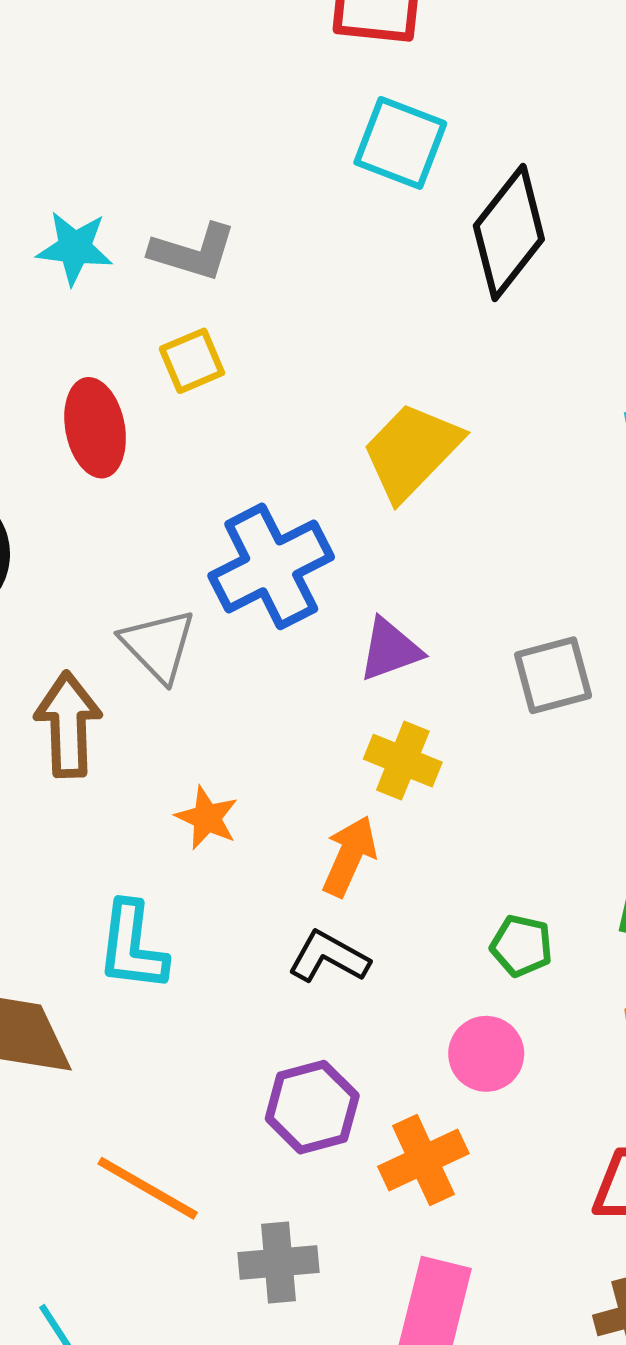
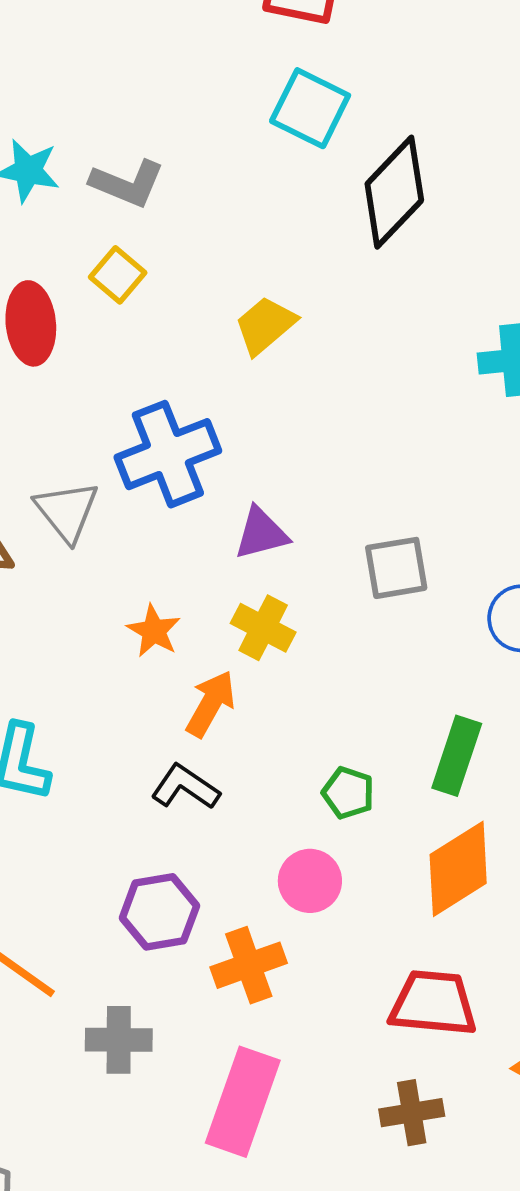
yellow square: (192, 361) -> (118, 275), turned -32
yellow trapezoid: (412, 451) -> (265, 325), moved, size x0.7
orange star: (207, 818) -> (154, 631), moved

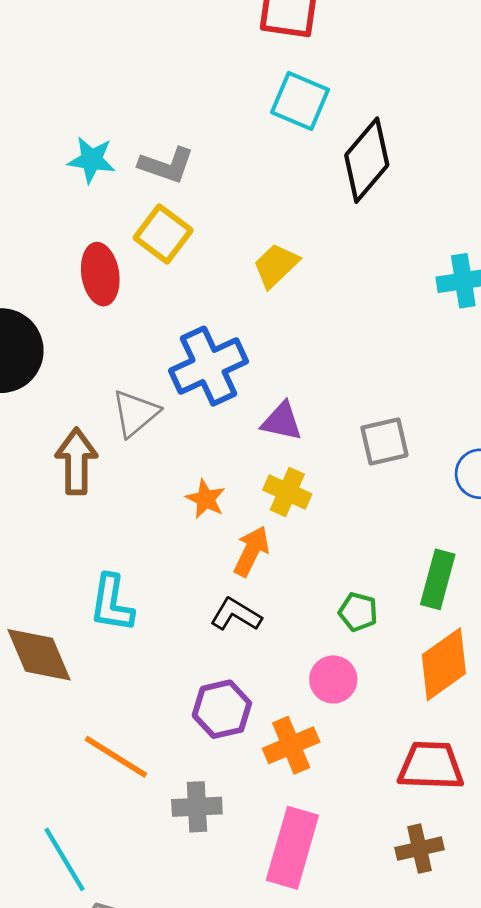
yellow square: (118, 275) -> (163, 234), size x1.4
gray triangle: (67, 511) -> (135, 413), turned 32
purple triangle: (261, 533) -> (282, 421), turned 30

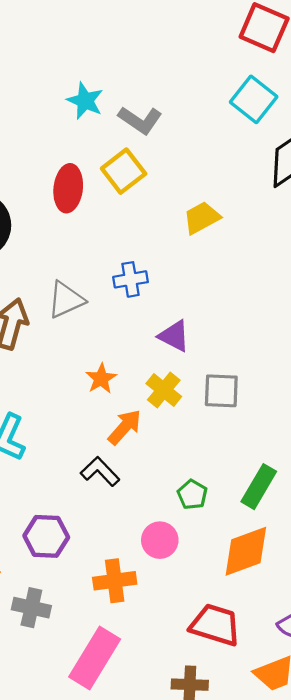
blue cross: (209, 366) -> (131, 279), size x0.6
gray square: (384, 441) -> (221, 391), moved
purple hexagon: (222, 709) -> (46, 536), moved

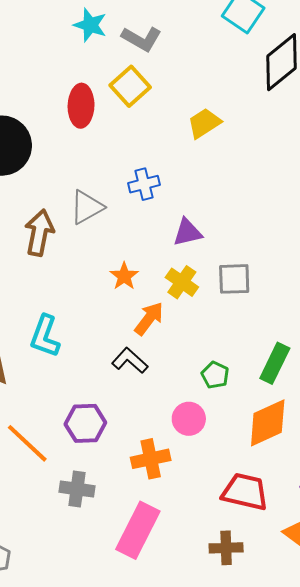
purple triangle: (174, 336) -> (188, 232), turned -36

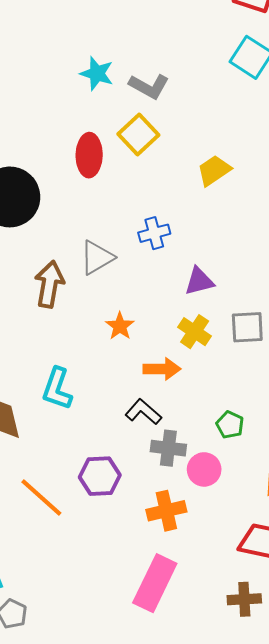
orange star: (124, 276) -> (120, 326), moved
orange arrow: (149, 319) -> (162, 369), turned 54
gray cross: (77, 489) -> (168, 448), moved

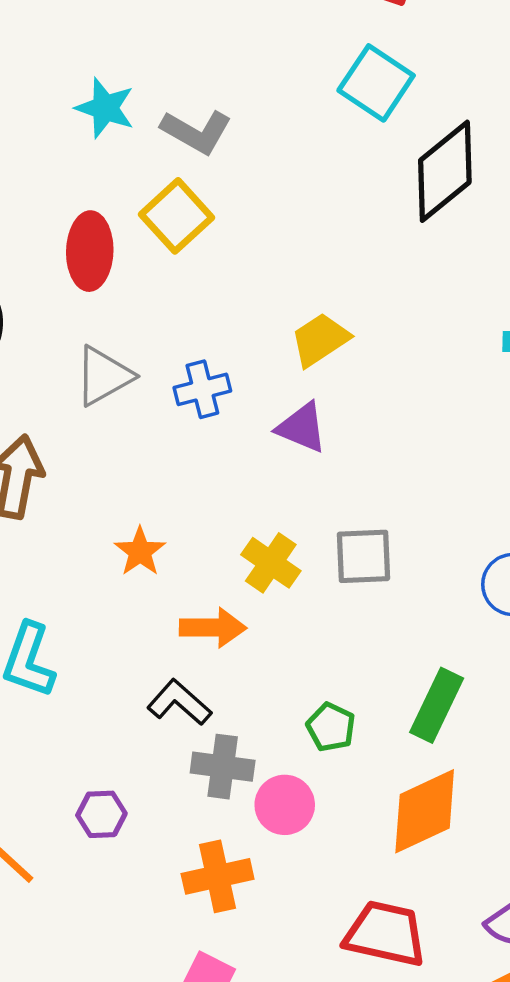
yellow trapezoid: (214, 170) -> (320, 340), moved
gray triangle: (97, 258) -> (104, 376), moved
purple triangle: (199, 281) -> (302, 428), moved, turned 36
purple hexagon: (100, 476) -> (101, 814), size x0.7

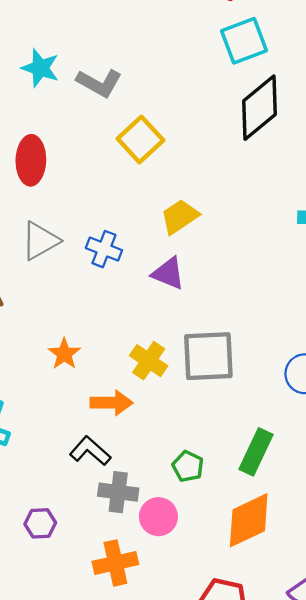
cyan square: (376, 83) -> (244, 41), moved, turned 36
yellow square: (177, 216) -> (140, 140), moved
blue cross: (202, 389) -> (104, 249), turned 36
gray square: (363, 556) -> (208, 356), size x1.4

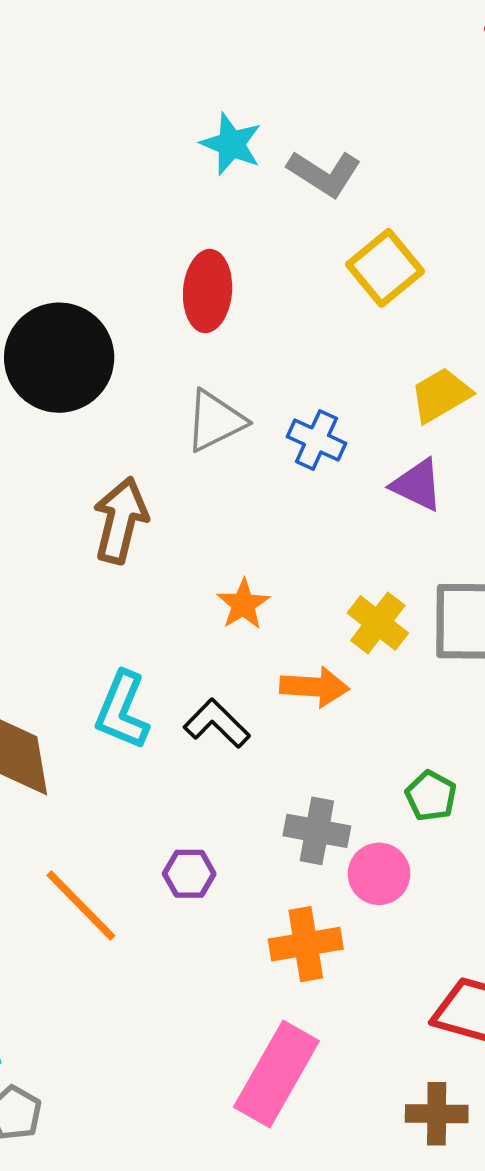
black L-shape: (90, 451) -> (217, 723), moved

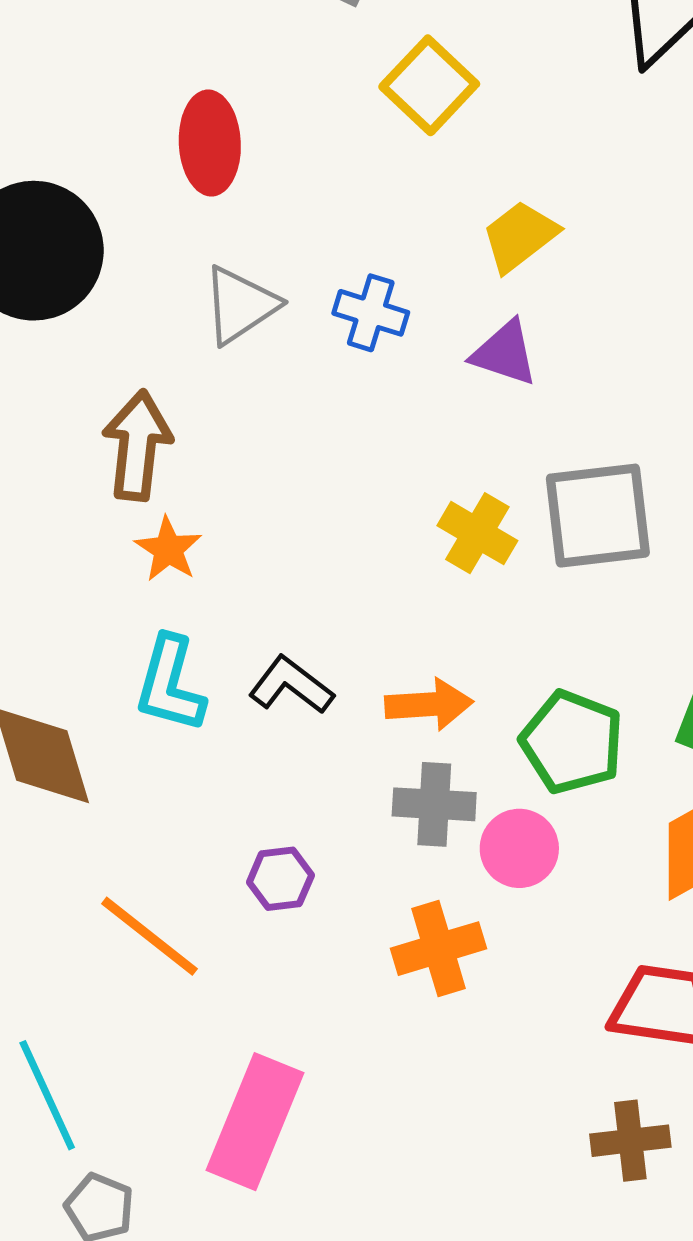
orange star: (243, 604) -> (168, 549), moved
orange arrow: (314, 687) -> (429, 704), moved
green pentagon: (431, 796) -> (572, 742), size x1.6
pink rectangle: (276, 1074) -> (255, 1122), moved

